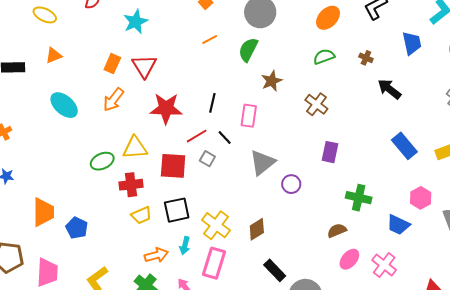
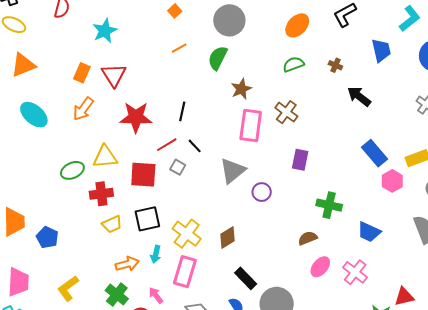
orange triangle: (54, 55) -> (23, 65), size x1.5
pink rectangle: (249, 116) -> (251, 125), moved, size x1.4
pink hexagon: (421, 198) -> (392, 181), moved

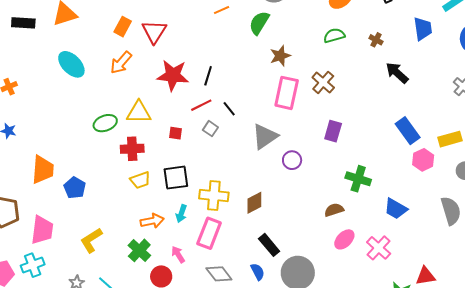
black line: (182, 111) -> (208, 76), moved
red square: (143, 175) -> (176, 133), size x0.5
yellow cross: (187, 234) -> (214, 196), turned -36

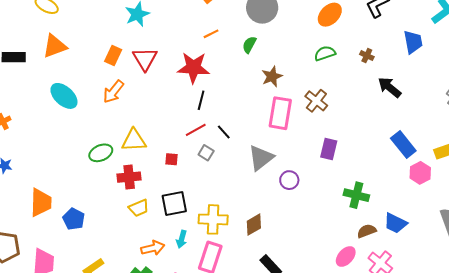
green semicircle: (259, 23) -> (249, 45), size x0.7
red star: (173, 75) -> (193, 68), moved
brown semicircle: (334, 210) -> (367, 231), moved

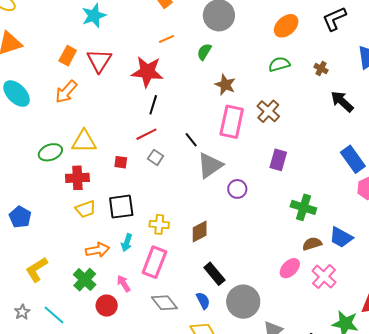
brown star: (272, 76) -> (225, 85), turned -30
black line: (224, 132) -> (191, 140), moved
yellow cross: (213, 219) -> (159, 224), size x0.7

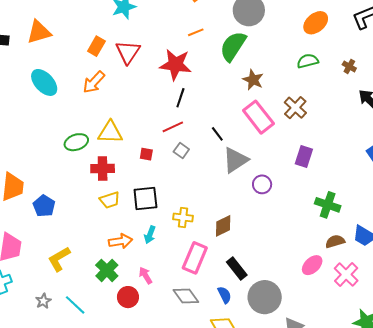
green semicircle: (204, 52) -> (233, 46), size x1.8
pink rectangle: (232, 122) -> (258, 117), turned -52
pink rectangle: (154, 262) -> (195, 258), moved

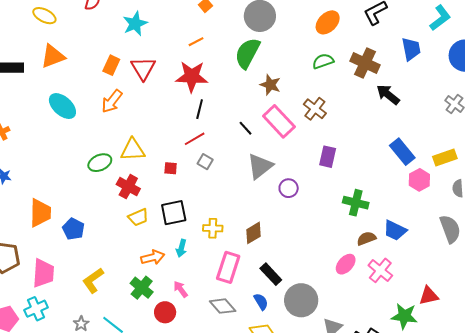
orange line: (196, 32) -> (196, 42), moved
brown cross: (349, 66) -> (365, 63), size x2.0
black line: (217, 134) -> (245, 128), moved
red cross: (103, 169) -> (128, 187), turned 35

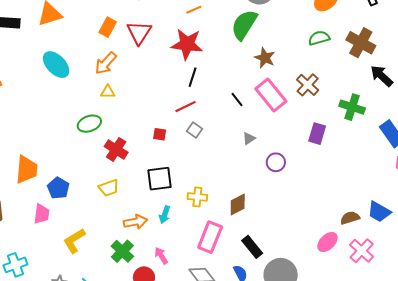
yellow triangle: (133, 150) -> (108, 92), moved, size x0.6
gray triangle: (260, 166) -> (249, 138), size x0.5
green cross: (356, 203) -> (352, 107), moved
yellow trapezoid: (138, 217) -> (109, 188), moved
pink trapezoid: (43, 273) -> (42, 214), moved, size x0.7

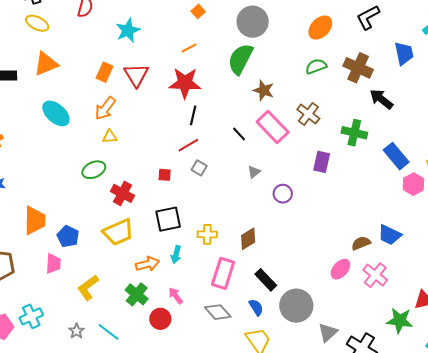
yellow trapezoid: (109, 188) -> (118, 232), size x1.5

